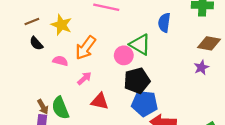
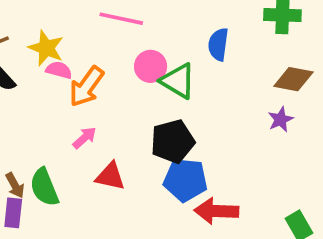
pink circle: (124, 55) -> (151, 66), moved
pink semicircle: (60, 61) -> (59, 70), moved

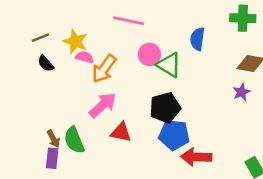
pink arrow: (85, 138) -> (103, 105), size x1.6

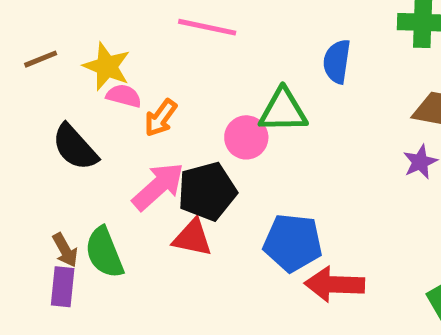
pink circle: (149, 54) -> (246, 137), moved
black semicircle: (46, 64) -> (75, 147), moved, size x1.5
green triangle: (169, 65) -> (283, 110), turned -32
orange arrow: (104, 69) -> (161, 118), size x0.7
black pentagon: (165, 108) -> (207, 191), moved

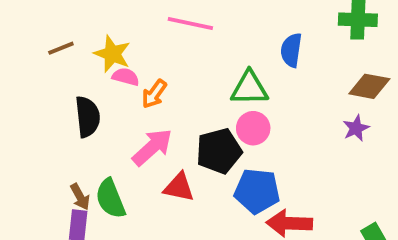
pink circle: (246, 137) -> (253, 128), moved
black semicircle: (75, 147) -> (88, 117), turned -144
black pentagon: (207, 191) -> (219, 151), moved

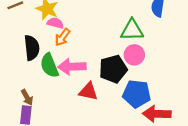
orange arrow: (154, 94) -> (62, 37), moved
pink arrow: (152, 147) -> (72, 67), turned -140
green semicircle: (110, 199) -> (49, 65), moved

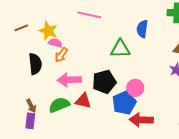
pink circle: (134, 55) -> (135, 88), moved
green semicircle: (49, 65) -> (59, 105), moved, turned 90
blue pentagon: (137, 94) -> (124, 103), turned -30

